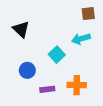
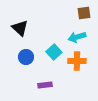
blue circle: (27, 70) -> (26, 57), moved
orange cross: (77, 85) -> (77, 61), moved

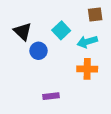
cyan square: (54, 52) -> (61, 30), moved
blue circle: (26, 57) -> (39, 51), moved

